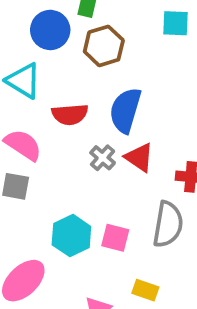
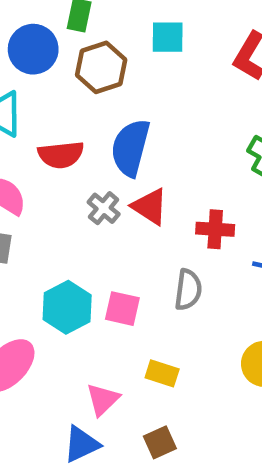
cyan square: (176, 23) -> (168, 37), moved
gray semicircle: (168, 224) -> (188, 290), size x0.7

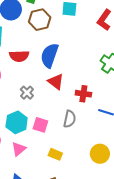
gray cross: (104, 208) -> (27, 93), moved
pink triangle: (103, 399) -> (19, 149), moved

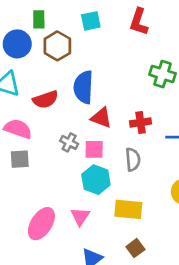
cyan hexagon: (17, 122) -> (96, 180), moved
pink square: (40, 125) -> (94, 149), moved
yellow rectangle: (55, 154) -> (128, 209), size x1.5

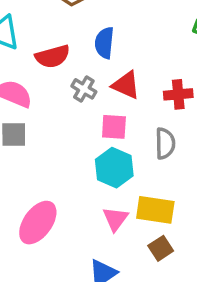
blue semicircle: (83, 87) -> (104, 43), size x0.7
gray cross: (69, 142) -> (84, 89), moved
pink triangle: (80, 217) -> (115, 219), moved
brown square: (135, 248) -> (161, 248), moved

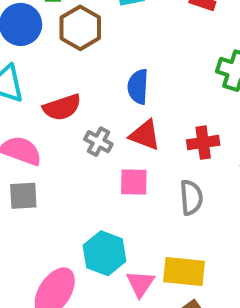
blue semicircle: (104, 43) -> (138, 87), moved
cyan hexagon: (114, 168) -> (104, 253), moved

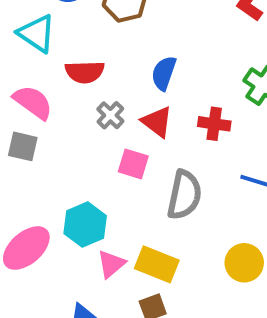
red cross: (203, 143) -> (214, 124), moved
gray semicircle: (191, 197) -> (184, 195), size x1.4

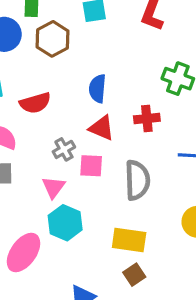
gray cross: (110, 115) -> (64, 149), moved, turned 30
pink triangle: (111, 264) -> (53, 187), moved

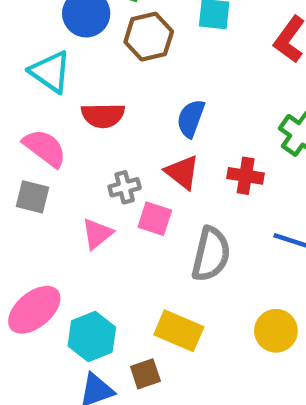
cyan hexagon: (65, 223) -> (92, 337), moved
brown square: (134, 275) -> (145, 374), moved

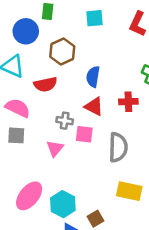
brown hexagon: (149, 37) -> (62, 52), moved
gray cross: (125, 187) -> (65, 121), turned 35
yellow rectangle: (179, 331) -> (129, 191), moved

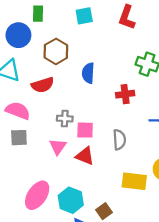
red triangle: (94, 106) -> (85, 156), moved
gray semicircle: (118, 147) -> (119, 140), size x0.7

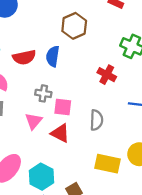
brown hexagon: (56, 51) -> (74, 26), moved
blue semicircle: (88, 73) -> (53, 56), moved
red cross: (125, 94) -> (107, 75), turned 30

